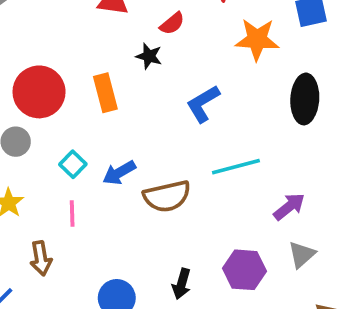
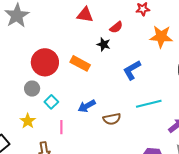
orange rectangle: (105, 93) -> (80, 63), turned -48
cyan square: (73, 164) -> (51, 102), moved
brown semicircle: (167, 196) -> (112, 119), size x0.7

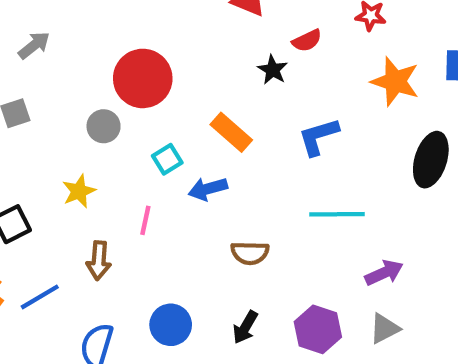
orange rectangle: (80, 63) -> (231, 132), moved
cyan square: (51, 102) -> (167, 159), moved
brown semicircle: (112, 119) -> (250, 253), moved

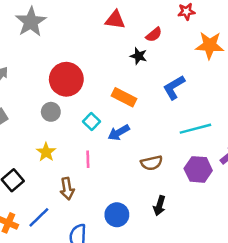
purple hexagon: (318, 329) -> (198, 169), moved

